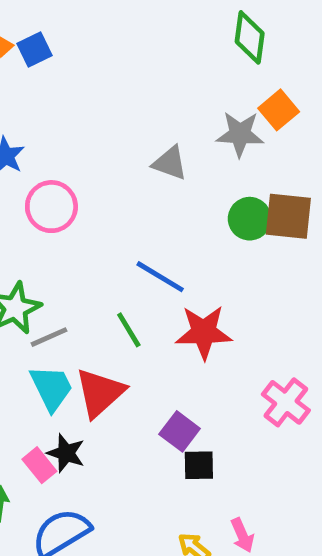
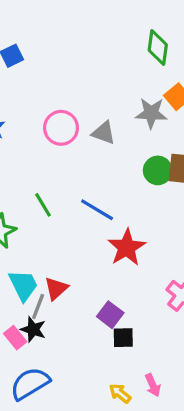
pink circle: (51, 207) -> (61, 128), moved
green line: (129, 330) -> (43, 205), moved
red star: (204, 332) -> (127, 247), turned -30
gray line: (49, 337) -> (38, 306), moved, turned -45
red triangle: (100, 393) -> (56, 288), size x0.7

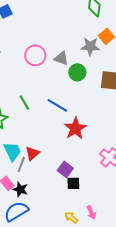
green circle: (158, 170) -> (77, 72), moved
black star: (33, 329) -> (20, 189), moved

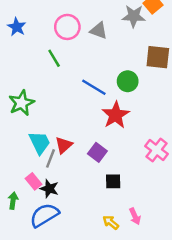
green circle: (77, 72) -> (128, 81), moved
green line: (24, 102) -> (54, 58), moved
purple square: (65, 169) -> (97, 152), moved

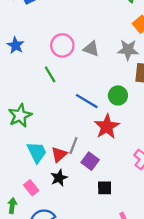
gray star: (134, 16) -> (128, 50), moved
gray line: (50, 158) -> (73, 146), moved
black star: (49, 189) -> (59, 178), moved, turned 30

